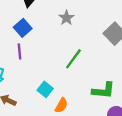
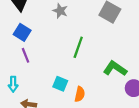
green L-shape: (103, 90) -> (115, 69), turned -135

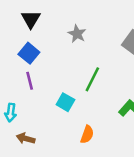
cyan square: (60, 84) -> (65, 102), moved

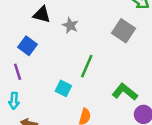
black triangle: (31, 19) -> (42, 15), moved, turned -42
purple line: (30, 81) -> (18, 72), moved

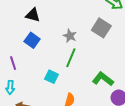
gray star: (70, 25) -> (70, 36), moved
blue square: (28, 46) -> (32, 40), moved

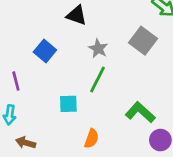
black triangle: (33, 15) -> (77, 15), moved
cyan square: (51, 77) -> (68, 104), turned -32

